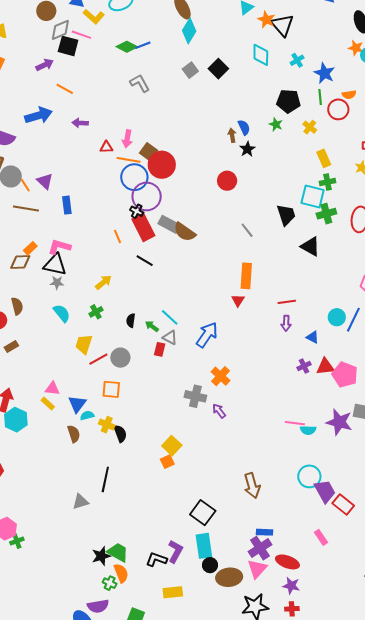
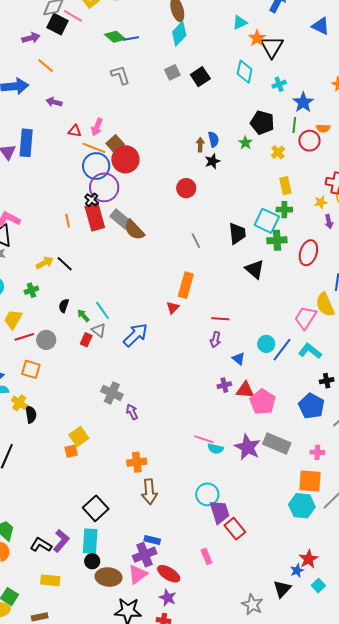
blue rectangle: (67, 205) -> (26, 143), moved, size x1.5
black line: (145, 261) -> (65, 264), moved
orange cross: (221, 376) -> (137, 462), moved, turned 30

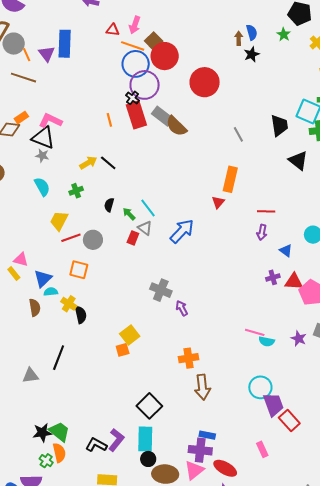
red circle: (186, 188) -> (205, 82), moved, size x1.5
purple star: (248, 447) -> (299, 339), size x0.6
purple cross: (145, 555) -> (200, 450), turned 30

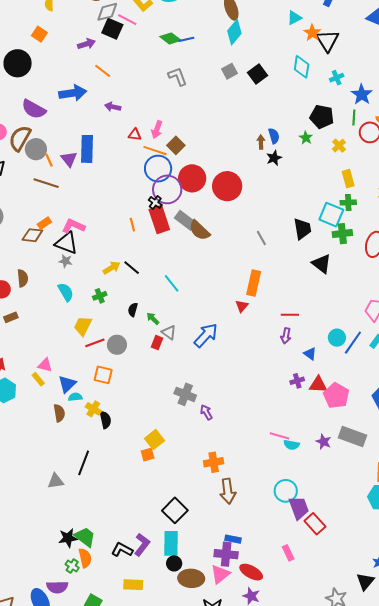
red circle: (165, 56) -> (192, 178), moved
cyan line: (148, 208) -> (172, 283), moved

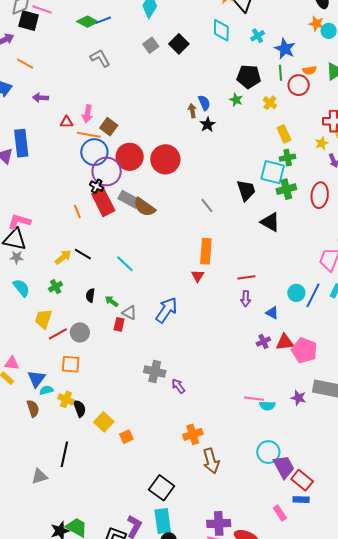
yellow square: (154, 440) -> (104, 422), moved
blue rectangle: (233, 539) -> (301, 500), moved

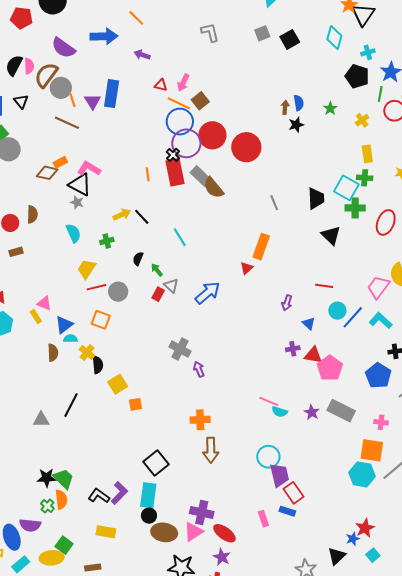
black pentagon: (249, 77) -> (357, 76), moved
red line: (246, 277) -> (324, 286), moved

